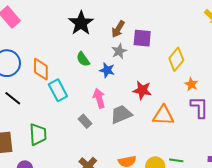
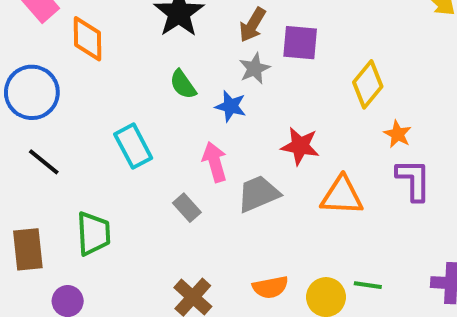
orange diamond: (41, 69) -> (87, 39), moved

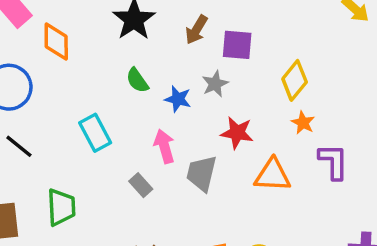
gray star: (254, 69) -> (215, 84), moved
orange star: (398, 134) -> (303, 123), moved
gray trapezoid: (258, 194) -> (202, 173), turned -54

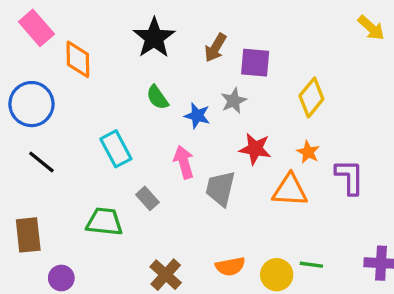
orange star: (303, 123) -> (308, 152), moved
gray rectangle: (141, 185) -> (147, 198), moved
green trapezoid: (61, 207) -> (104, 222), moved, turned -81

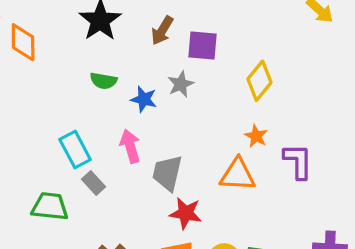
green semicircle: (157, 97) -> (104, 81), turned -45
cyan rectangle: (116, 149) -> (75, 149), moved
red star: (255, 149) -> (186, 213), moved

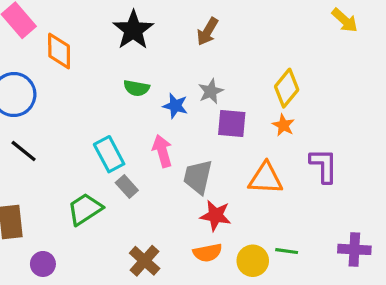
brown arrow: (162, 30) -> (208, 32), moved
purple square: (202, 46) -> (232, 124), moved
orange star: (256, 136) -> (283, 125), moved
green trapezoid: (50, 206) -> (85, 209), turned -39

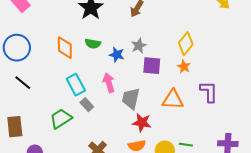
orange diamond: (59, 51) -> (65, 48), moved

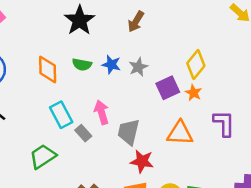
blue star: (117, 55) -> (111, 65), moved
purple square: (152, 66) -> (168, 88), moved, turned -30
gray rectangle: (87, 105) -> (83, 133), moved

